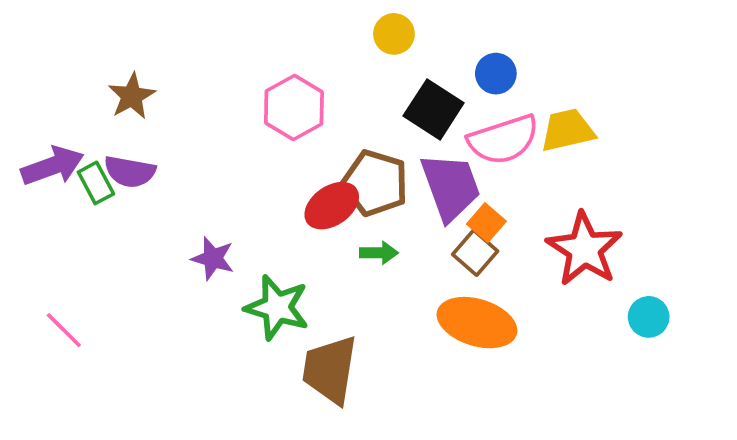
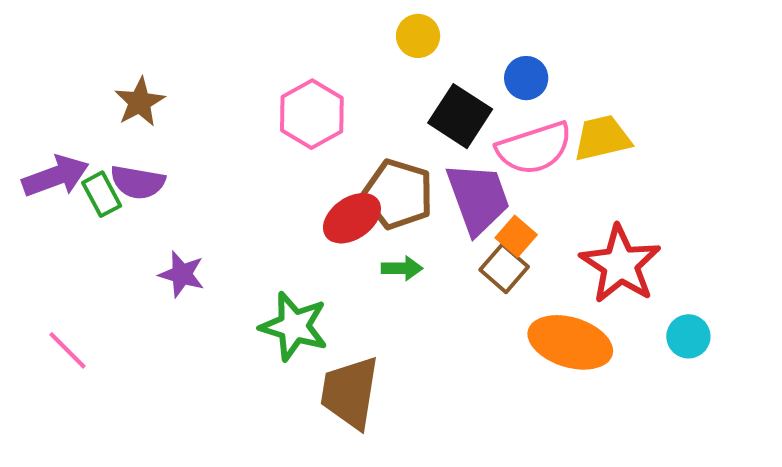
purple star: (213, 258) -> (182, 274), moved
orange ellipse: (477, 323) -> (570, 342), moved

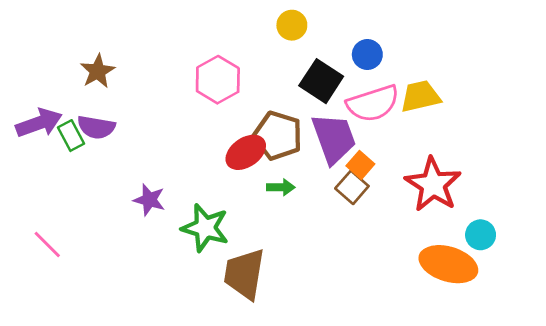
purple star: (182, 274) -> (149, 200), moved
orange ellipse: (570, 342) -> (448, 264), moved

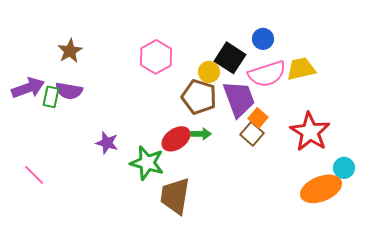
yellow circle: (292, 25) -> (209, 72), moved
green rectangle: (71, 136) -> (51, 97), turned 40
red ellipse: (246, 152) -> (176, 139), moved
orange ellipse: (448, 264) -> (321, 189), turned -39

